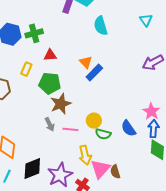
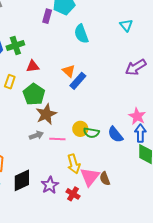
green pentagon: (50, 83) -> (34, 94), turned 30
gray arrow: (50, 124) -> (36, 135), turned -80
green semicircle: (103, 134) -> (91, 133), moved
purple star: (60, 175) -> (50, 185), size x0.7

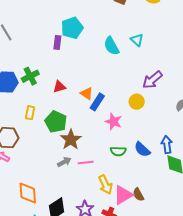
cyan semicircle: (81, 34) -> (112, 46), moved
red triangle: (33, 66) -> (59, 87), moved
pink star: (137, 116) -> (113, 122), moved
yellow circle: (80, 129) -> (137, 102), moved
pink triangle: (90, 177) -> (123, 195), turned 30

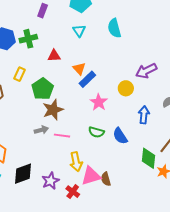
cyan triangle: (137, 40) -> (79, 31), moved
purple rectangle: (57, 42) -> (43, 11), moved
blue arrow: (167, 144) -> (144, 115), moved

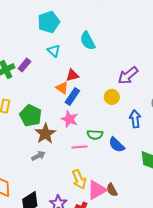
purple rectangle: (43, 11) -> (24, 65), moved, turned 32
red triangle: (54, 56) -> (72, 75), moved
pink star: (99, 102) -> (70, 119), moved
green semicircle: (96, 132) -> (95, 135), moved
pink line: (62, 136) -> (80, 147), moved

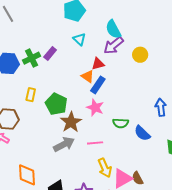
purple arrow: (128, 75) -> (114, 45), moved
yellow circle: (112, 97) -> (140, 55), moved
pink line: (80, 147) -> (95, 143), moved
gray arrow: (38, 156) -> (64, 144), size x1.5

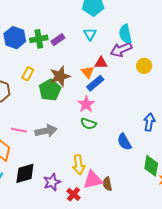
brown star: (71, 122) -> (60, 76), moved
green semicircle: (121, 123) -> (88, 124), moved
pink line: (95, 143) -> (19, 130), moved

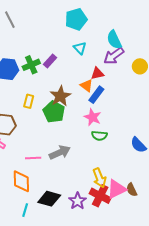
black diamond: (25, 173) -> (49, 199), turned 45
red cross: (74, 194) -> (100, 196), moved, size x1.5

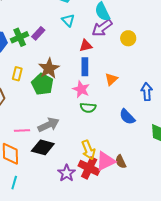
orange triangle: (86, 86) -> (111, 79), moved, turned 40
blue rectangle: (96, 95) -> (85, 67), turned -36
black diamond: (49, 199) -> (43, 147), moved

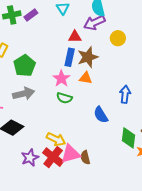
brown star: (49, 68) -> (88, 57), moved
orange triangle: (111, 79) -> (86, 78), moved, turned 40
gray arrow: (49, 125) -> (24, 94), moved
yellow arrow: (88, 150) -> (56, 139), turned -54

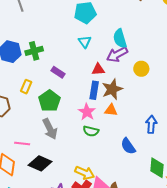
purple rectangle: (31, 15) -> (58, 72), moved, turned 72
gray arrow: (24, 94) -> (50, 129), turned 80

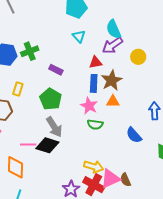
yellow rectangle: (26, 87) -> (18, 89), moved
black diamond: (40, 163) -> (47, 145), moved

